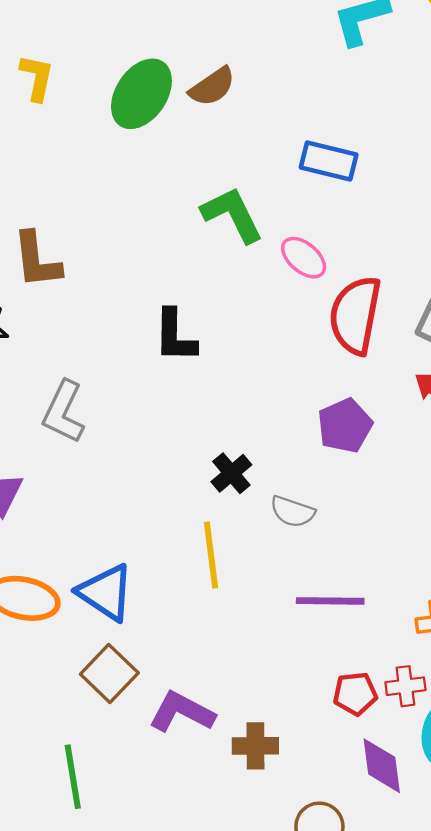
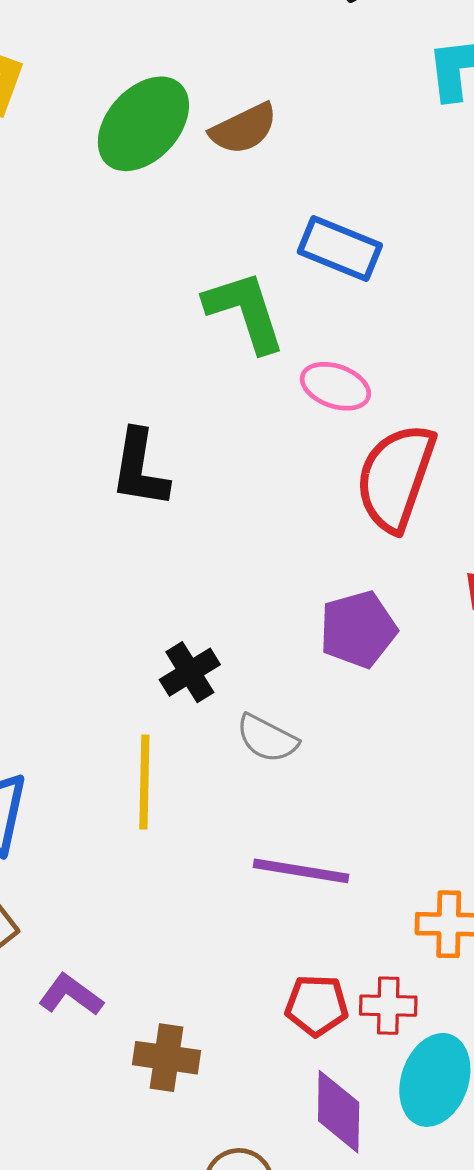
blue rectangle: (329, 161) -> (340, 249), moved
pink ellipse: (304, 258) -> (335, 386), turned -30
purple L-shape: (182, 712) -> (71, 995), size x0.7

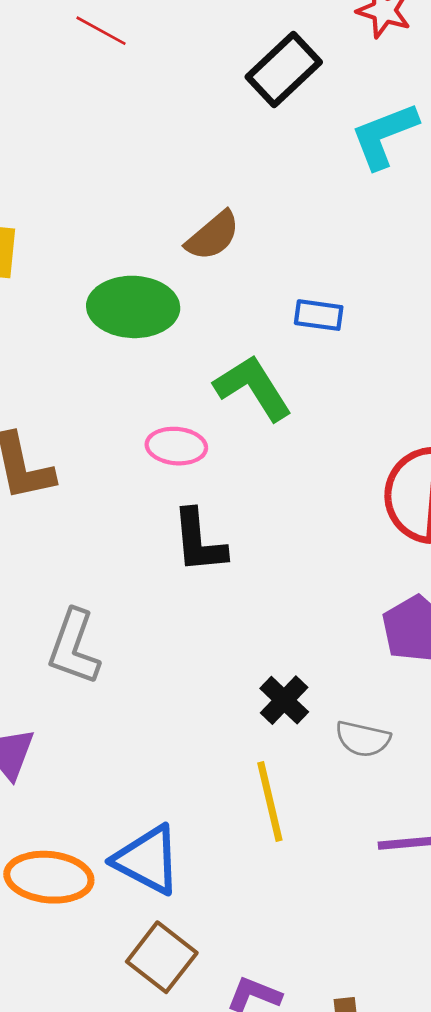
green ellipse: (143, 124) -> (133, 307), moved, turned 64
blue rectangle: (340, 249) -> (319, 315), size x0.7
pink ellipse: (335, 386) -> (176, 446), moved

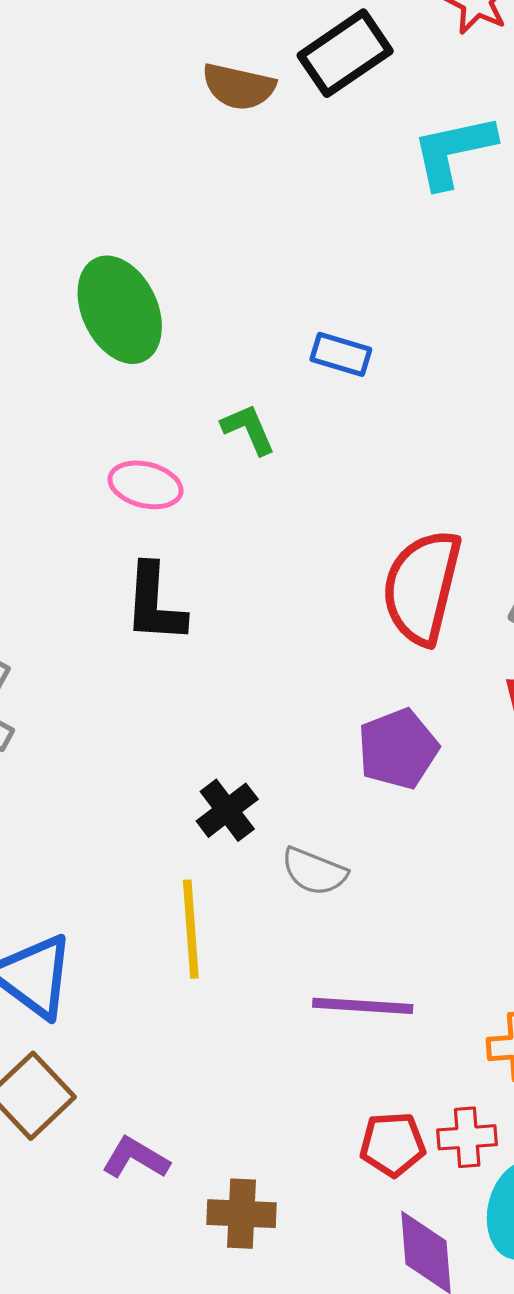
brown semicircle: (213, 236) -> (239, 87), moved, turned 44
green ellipse: (133, 307) -> (120, 310), turned 54
green L-shape: (253, 388) -> (248, 429), size x0.6

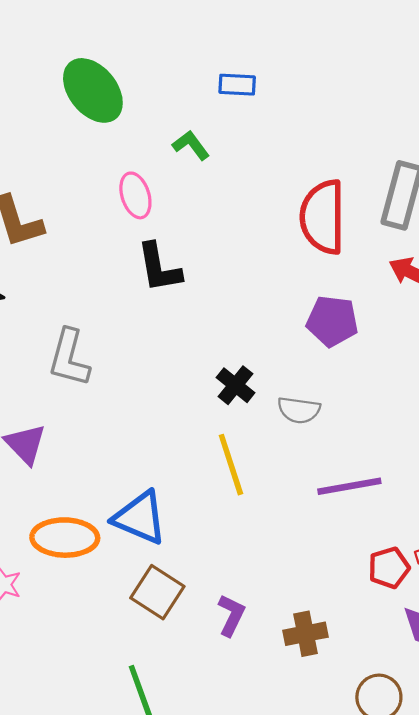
pink ellipse: (145, 485) -> (135, 195), turned 72
purple pentagon: (398, 749) -> (332, 321), turned -30
purple L-shape: (136, 1158) -> (231, 615), turned 99

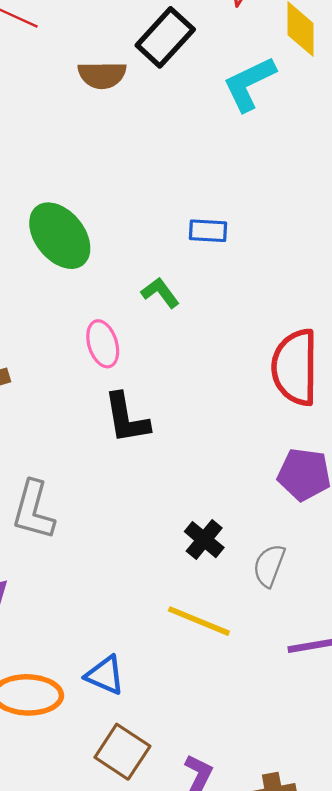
gray semicircle: (299, 410) -> (269, 566), turned 102
yellow line: (231, 465) -> (199, 621), turned -50
blue triangle: (140, 518) -> (105, 675), size x0.7

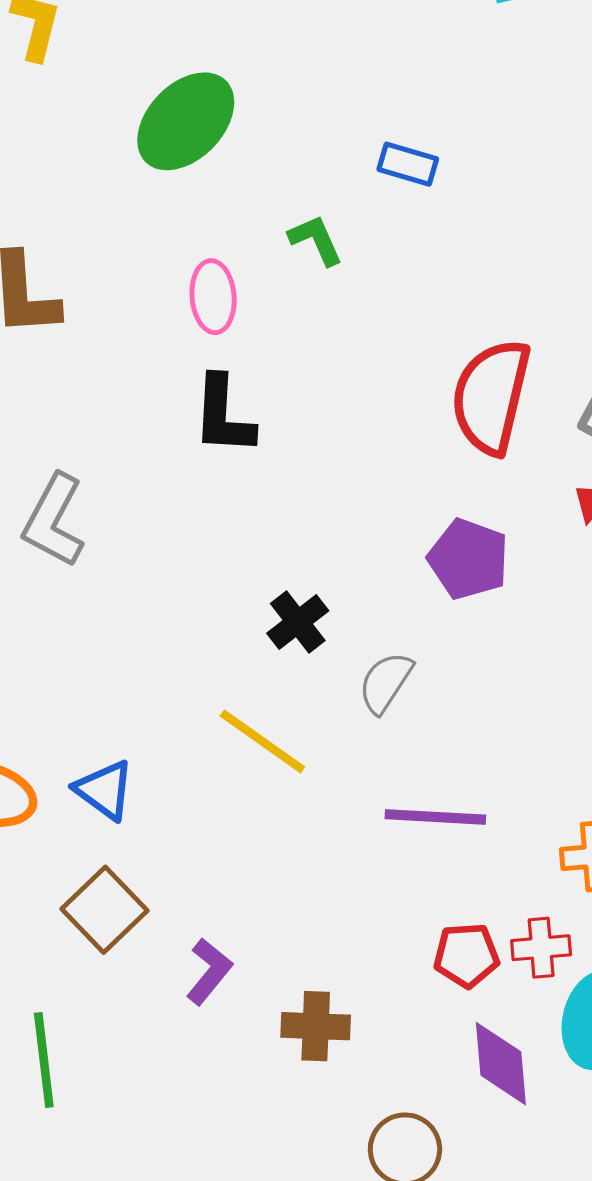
green ellipse: (60, 236) -> (186, 121), turned 70

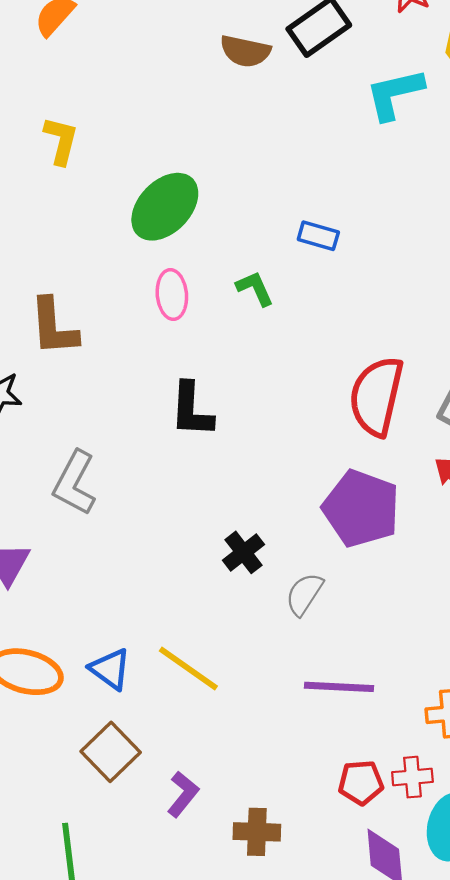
pink ellipse: (213, 297) -> (172, 295), moved
purple pentagon: (468, 559) -> (361, 508), size x1.4
yellow line: (262, 741) -> (188, 669), moved

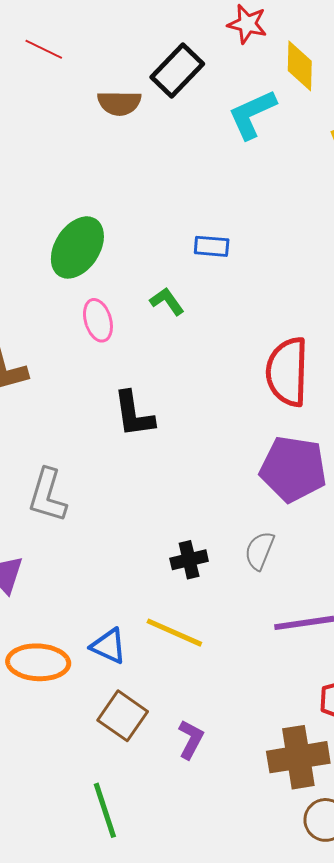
black cross: (243, 552) -> (189, 560), moved, turned 36
brown cross: (257, 832) -> (298, 757), moved, size x1.5

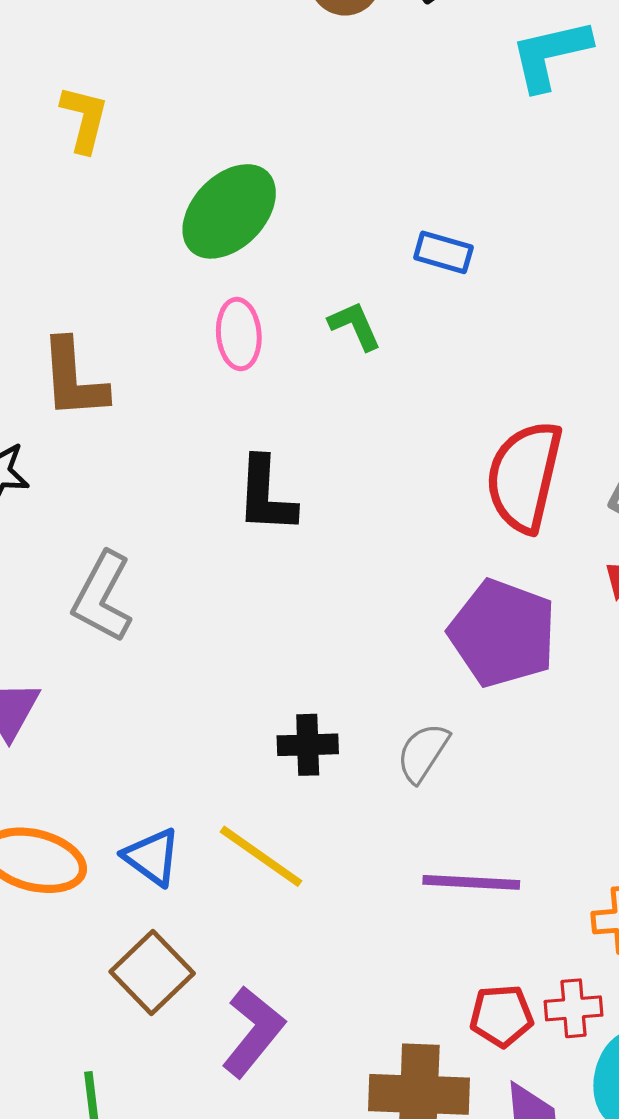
purple L-shape: (191, 739) -> (253, 1032), size x1.4

